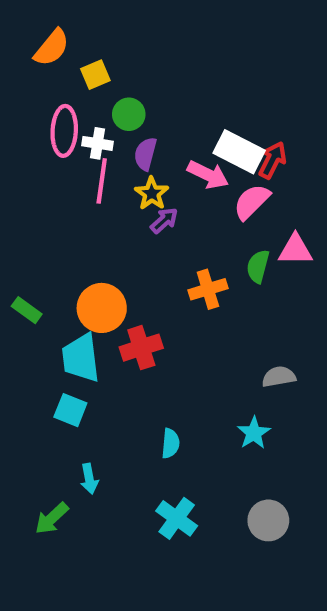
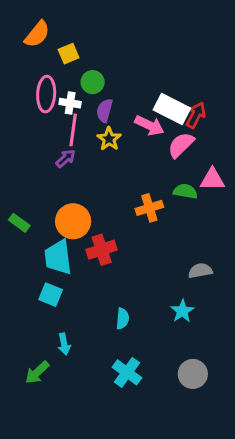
purple arrow: (164, 220) -> (66, 158), moved
green semicircle: (258, 266) -> (185, 191), turned 85

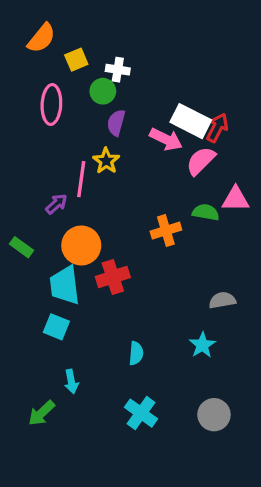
white cross: (70, 103) -> (118, 70), moved
pink line: (73, 130) -> (81, 179), moved
yellow star: (109, 139) -> (106, 161), moved
purple arrow: (66, 158) -> (56, 204), moved

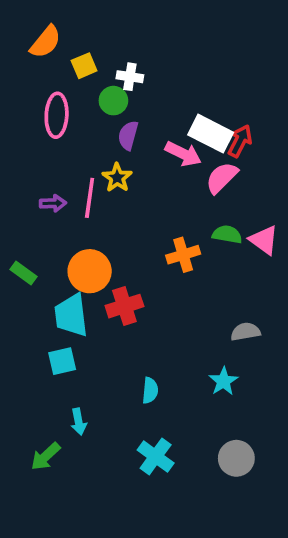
pink triangle: (236, 199) -> (264, 240), moved, turned 36
purple arrow: (56, 204) -> (53, 203), moved, turned 40
cyan square: (56, 327) -> (62, 361), turned -35

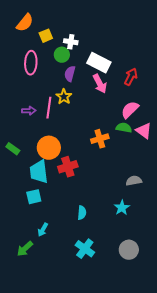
white rectangle: (211, 134) -> (99, 63), moved
pink arrow: (183, 154) -> (100, 84), turned 36
pink semicircle: (222, 178) -> (130, 110), moved
cyan arrow: (79, 422) -> (43, 230), turned 40

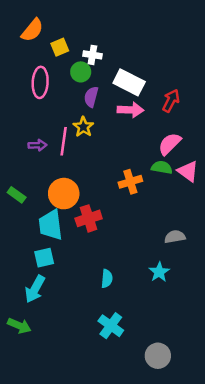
pink arrow: (100, 84) -> (130, 110), turned -60
cyan arrow: (43, 230) -> (35, 289), moved, size x1.5
green arrow: (25, 249) -> (19, 326), moved, turned -114
gray circle: (129, 250) -> (158, 356), moved

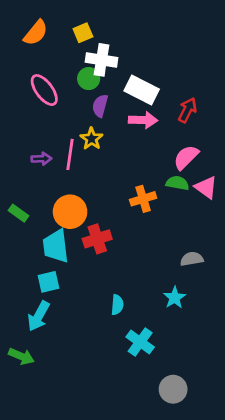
yellow square: (60, 47) -> (83, 33), moved
white cross: (92, 55) -> (102, 60), size x1.5
pink ellipse: (40, 82) -> (44, 90), turned -40
cyan cross: (111, 326) -> (140, 342), moved

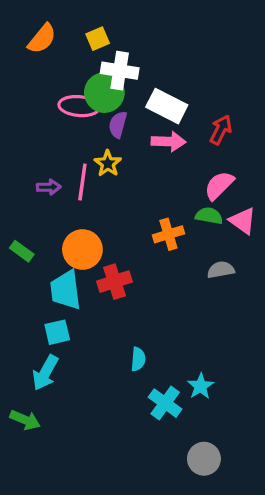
green circle: (89, 79) -> (104, 93), size x1.5
pink ellipse: (44, 90) -> (79, 106), moved, turned -48
gray semicircle: (192, 259) -> (221, 270), moved
cyan star: (175, 298) -> (201, 386), moved

